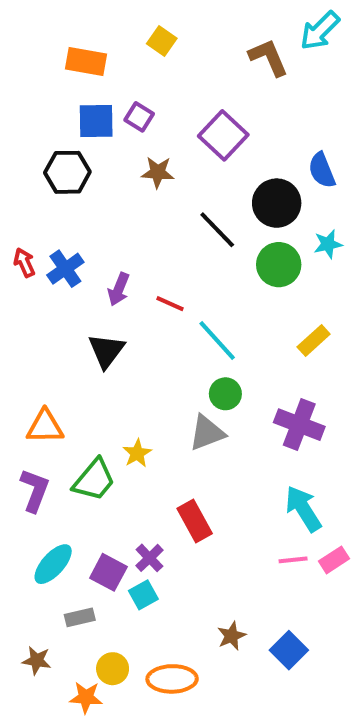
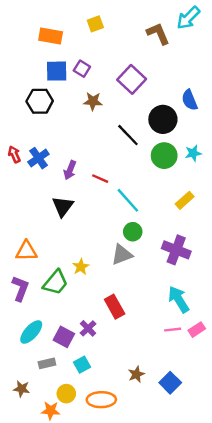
yellow square: (162, 41) -> (95, 24), turned 35
cyan star: (328, 244) -> (193, 153), moved
cyan square: (143, 595) -> (82, 365), moved

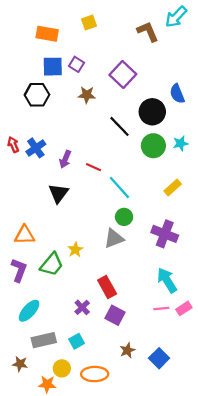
purple square: (64, 337) -> (115, 315), moved
gray rectangle: (47, 363) -> (44, 340), size x1.5

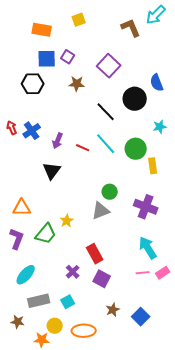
green circle: (153, 146) -> (136, 149), moved
cyan line: (119, 188) -> (106, 144), moved
yellow rectangle: (173, 188) -> (153, 166), turned -56

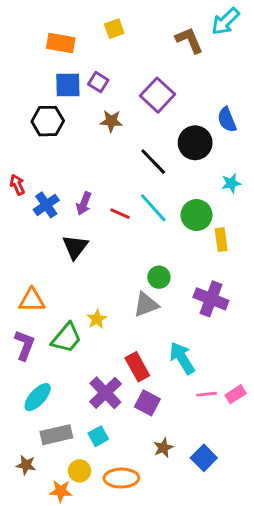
blue cross: (32, 131) -> (46, 205), moved
cyan arrow: (148, 248) -> (182, 358), moved
purple cross: (73, 272) -> (105, 393), size x1.6

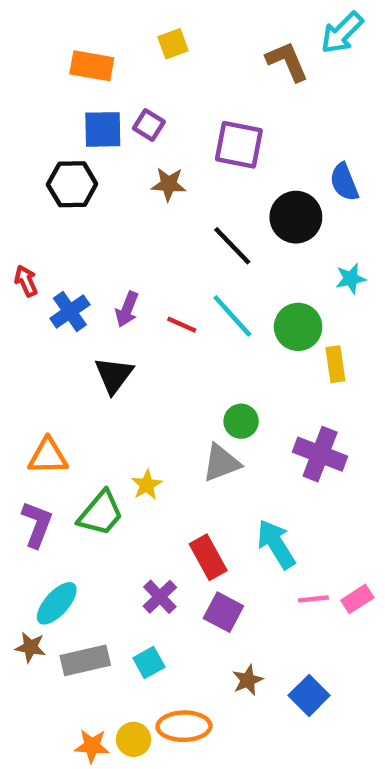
purple square: (158, 95) -> (239, 145), turned -32
purple cross: (105, 393) -> (160, 597), size x0.7
brown star: (26, 465) -> (30, 647), moved
yellow circle: (79, 471) -> (134, 739), moved

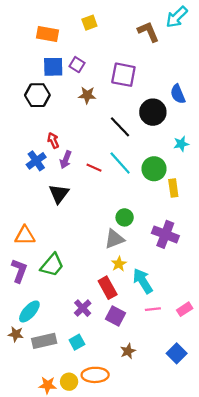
red arrow: (26, 281) -> (53, 140), moved
yellow star: (147, 485) -> (119, 264), moved
pink line: (313, 599) -> (153, 309), moved
blue square: (309, 695) -> (177, 353), moved

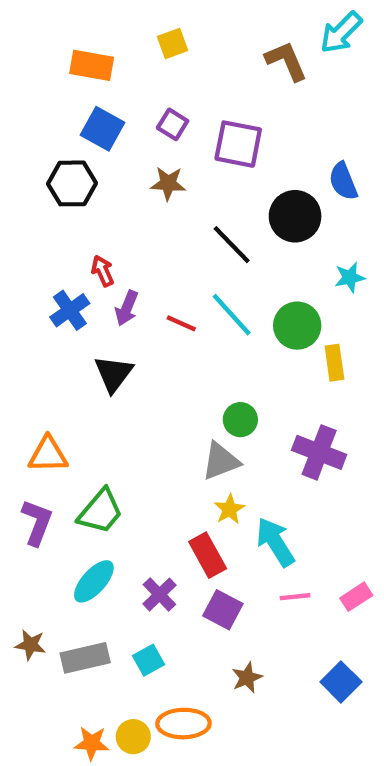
purple square: (77, 65) -> (173, 124), moved
blue square: (53, 67) -> (103, 129), turned 30
cyan ellipse: (29, 311) -> (94, 581), moved

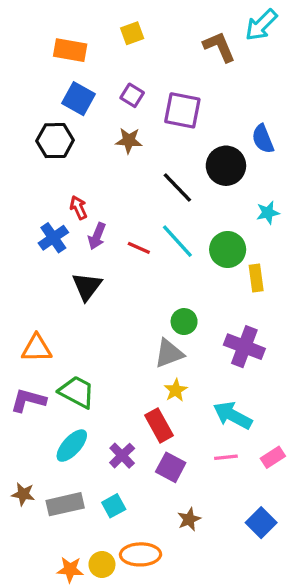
green trapezoid: (100, 511) -> (77, 392), turned -102
purple L-shape: (37, 522) -> (28, 400), turned -96
cyan arrow: (275, 542) -> (233, 415), moved, turned -30

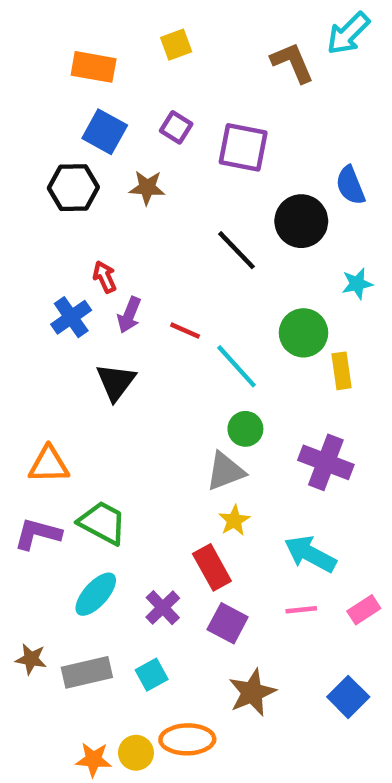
brown star: (129, 141) -> (147, 188), moved
cyan line: (177, 241) -> (236, 366), moved
brown star: (189, 519) -> (252, 692), size x1.5

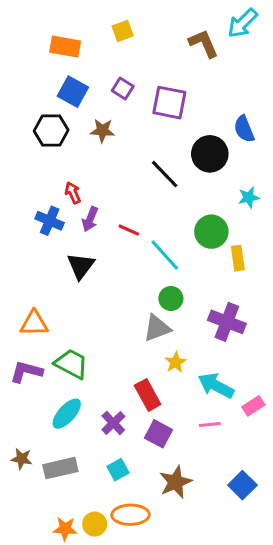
blue cross: (71, 317) -> (50, 221), turned -32
yellow star: (234, 520) -> (176, 362), moved
pink rectangle: (364, 610) -> (253, 406), moved
cyan square: (152, 675) -> (118, 470), moved

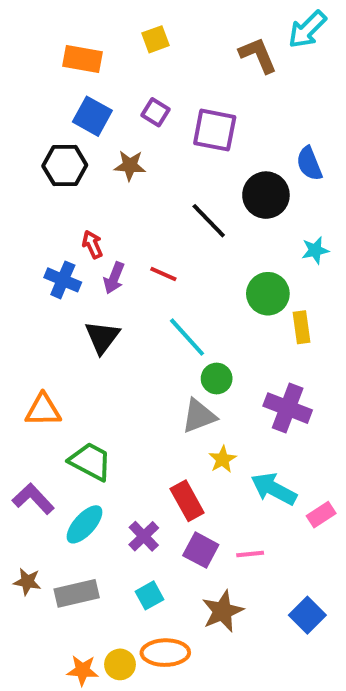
red line: (129, 230) -> (163, 274), moved
cyan line: (165, 255) -> (187, 337), moved
purple L-shape: (26, 372) -> (33, 499), moved, turned 32
pink line: (210, 425) -> (250, 554), moved

